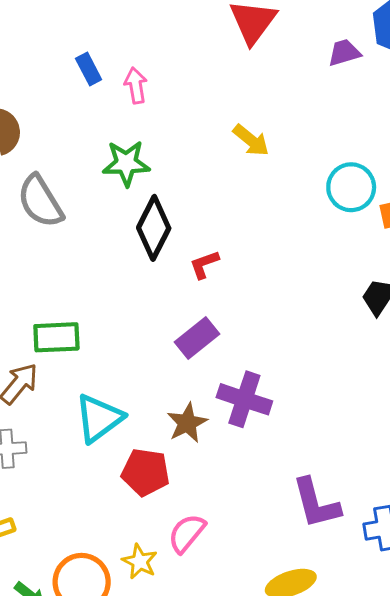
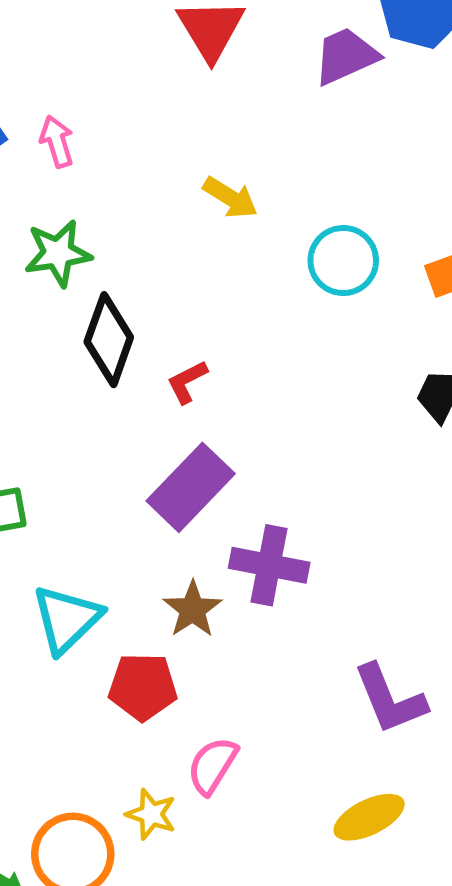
purple trapezoid: (344, 53) -> (346, 56), size x1.4
cyan circle: (351, 187) -> (343, 261), moved
purple rectangle: (197, 338) -> (191, 487), size x1.4

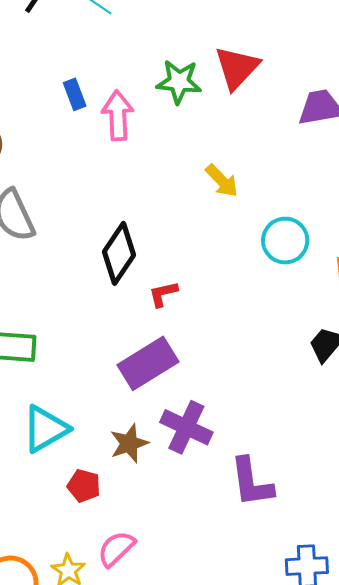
pink arrow: (57, 141) -> (118, 115), size x1.4
green star: (58, 253) -> (179, 82), moved
red pentagon: (143, 687) -> (84, 486), size x0.7
purple L-shape: (390, 699) -> (251, 482), moved

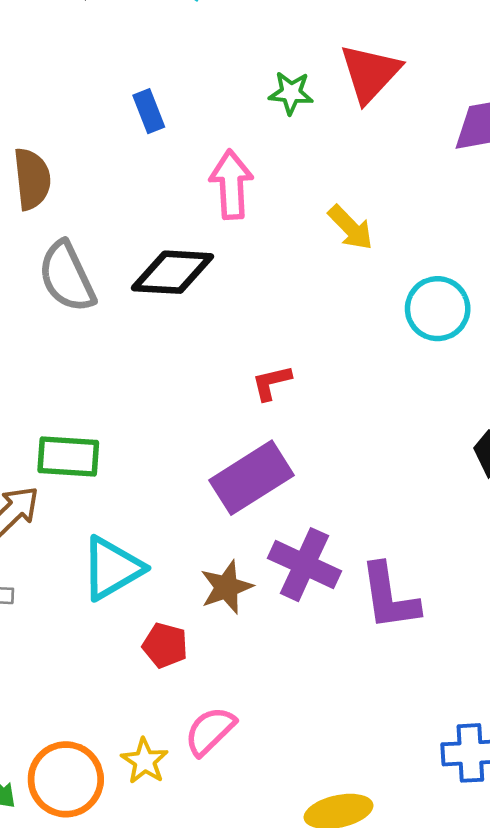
green star: (179, 82) -> (291, 93), size x0.7
pink arrow: (118, 115) -> (231, 185), moved
black diamond: (119, 253) -> (172, 272), moved, turned 60
purple L-shape: (251, 482) -> (389, 597), moved

